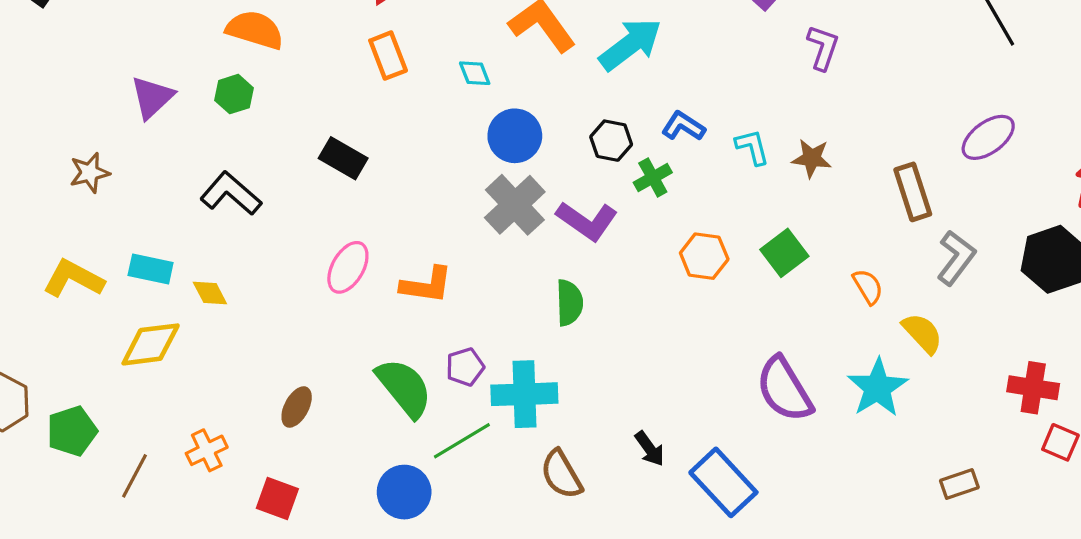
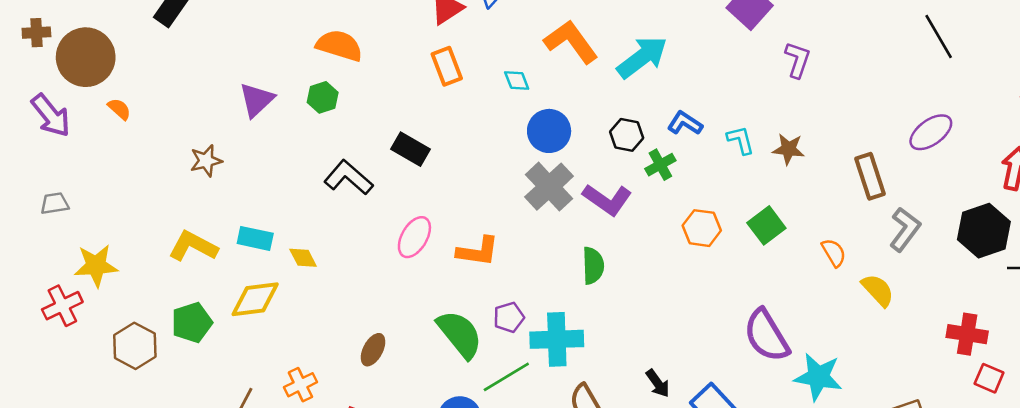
black L-shape: (231, 194) -> (348, 178), moved
cyan star: (877, 388) -> (818, 377), moved, turned -30
green pentagon: (72, 431) -> (192, 323), moved

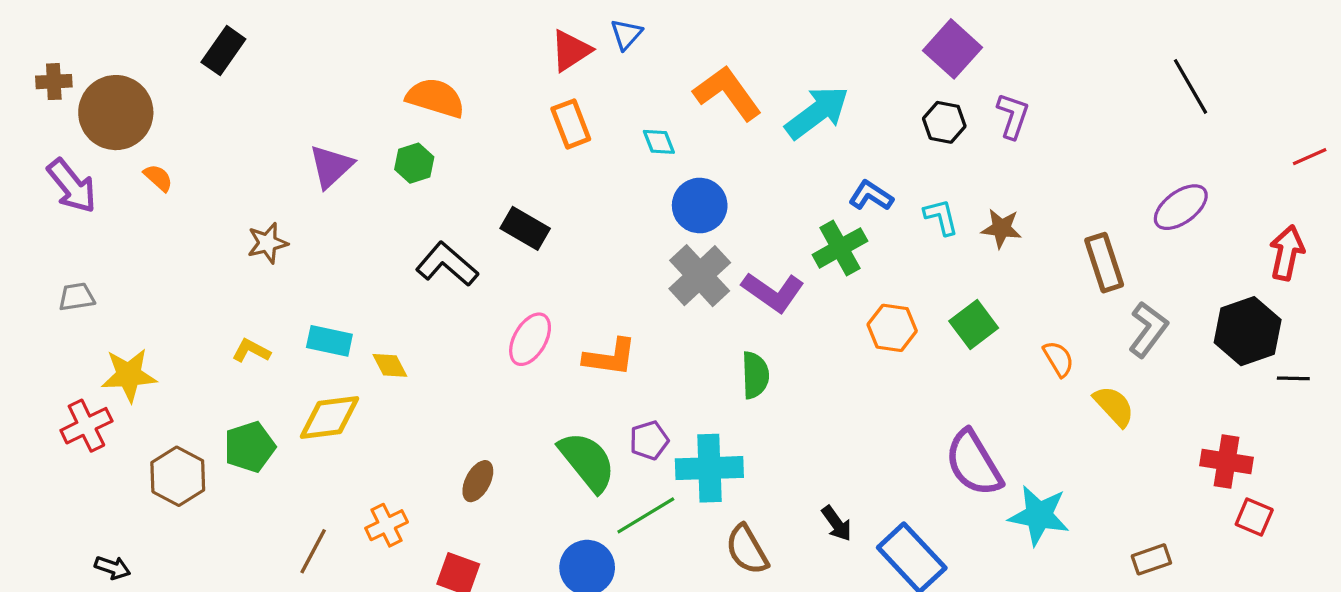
black hexagon: (627, 135) -> (944, 122), moved
green cross: (660, 165) -> (840, 248), size x1.4
yellow L-shape: (193, 246) -> (251, 351), size x0.6

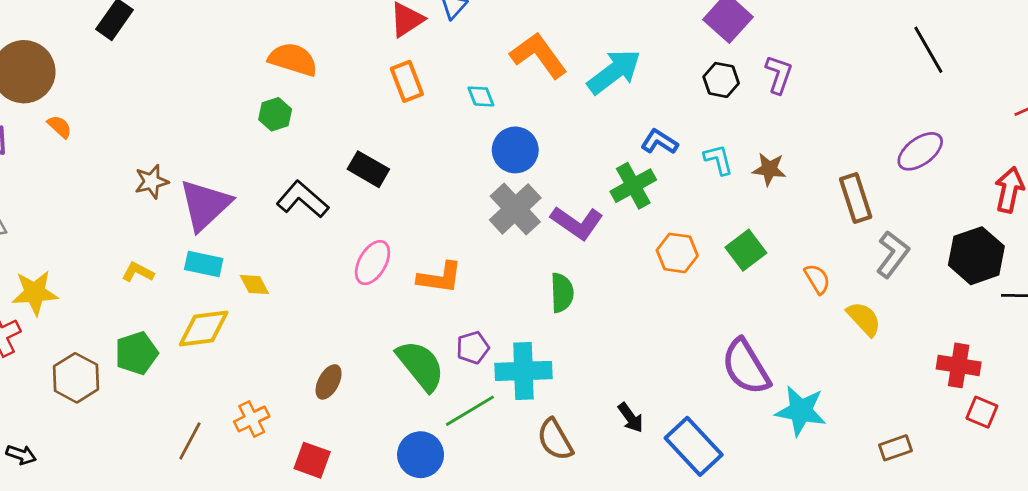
purple triangle: (331, 166) -> (205, 205), moved, size x1.4

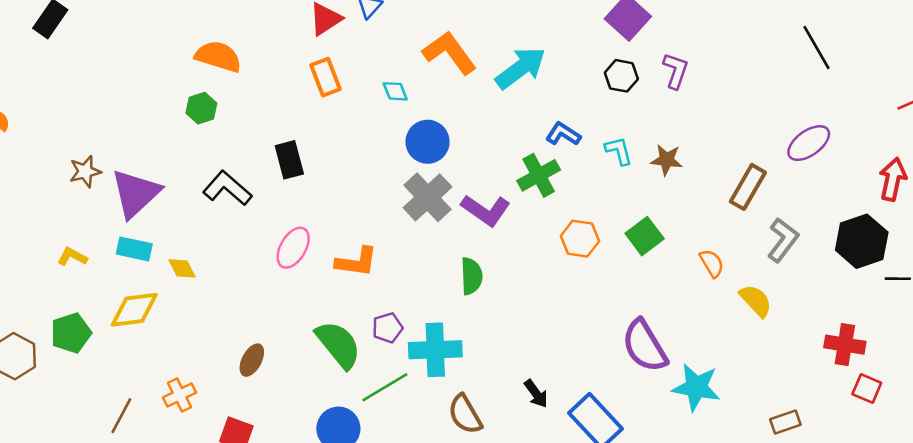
black rectangle: (368, 169) -> (289, 160), turned 45
brown rectangle: (856, 198) -> (748, 187), turned 48

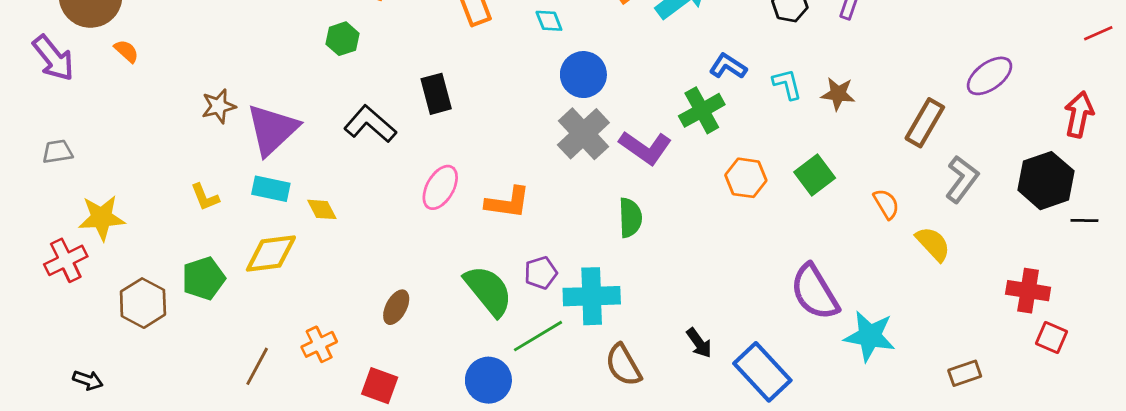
yellow L-shape: (72, 257) -> (205, 197), turned -140

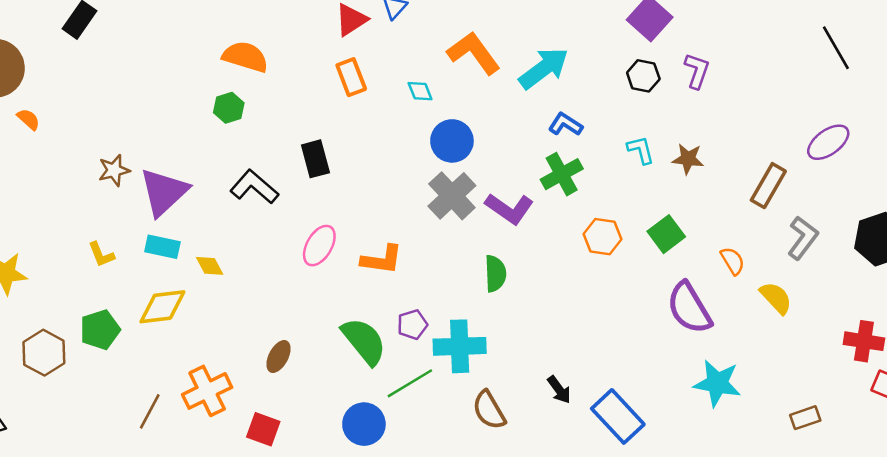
blue L-shape: (728, 66) -> (565, 124), moved
purple semicircle: (815, 292) -> (689, 308), moved
orange cross: (319, 344) -> (207, 391), size x1.5

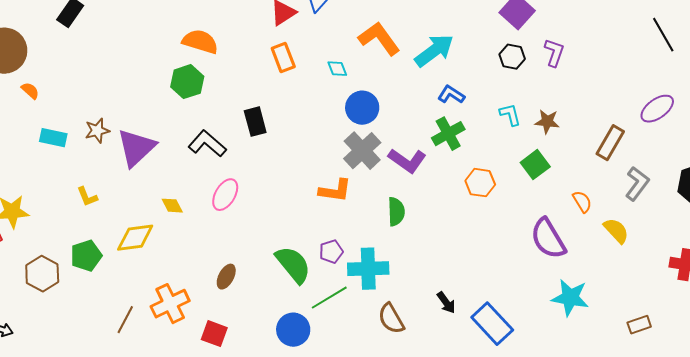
green hexagon: (229, 108) -> (187, 82), size x1.4
green square: (666, 234) -> (535, 165), moved
pink ellipse: (319, 246) -> (225, 195), moved
cyan rectangle: (162, 247) -> (53, 138), moved
orange L-shape: (382, 260) -> (335, 191), moved

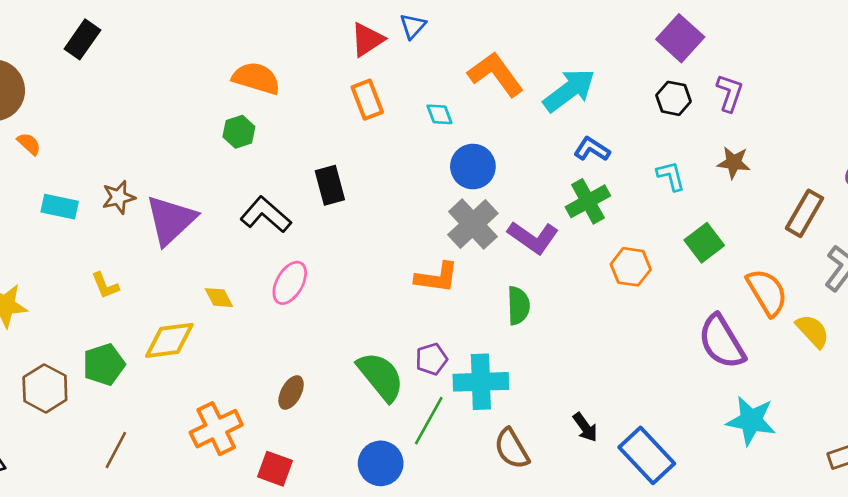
green hexagon: (187, 82) -> (239, 132), size x0.7
brown star: (547, 122) -> (734, 163), moved
orange semicircle: (582, 202) -> (767, 292), size x1.6
green line: (329, 298) -> (429, 421), turned -30
brown line: (125, 320) -> (116, 450), moved

